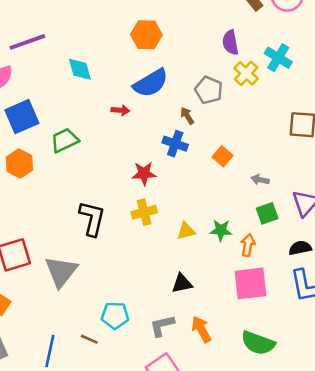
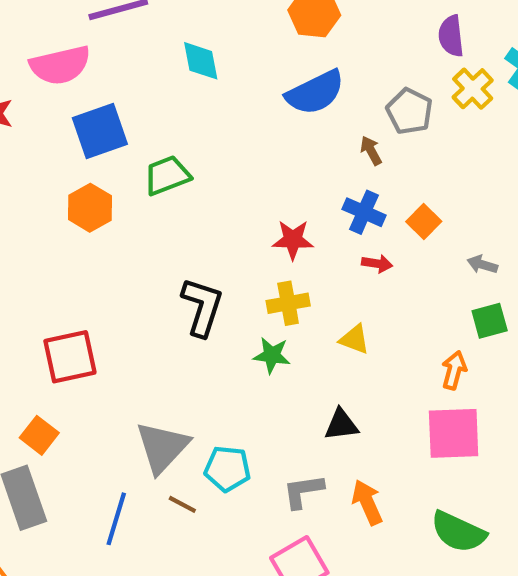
red arrow: (120, 110) -> (377, 264), moved
blue cross: (175, 144) -> (364, 212), moved
green star: (221, 230) -> (272, 355), moved
yellow triangle: (186, 231) -> (355, 339), turned 30
gray triangle: (61, 272) -> (162, 447), moved

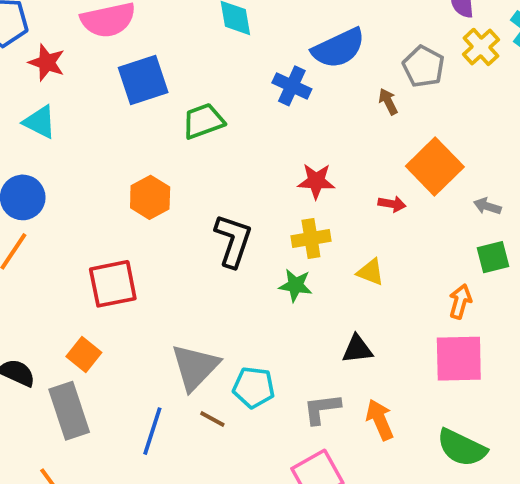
orange hexagon: (90, 208) -> (150, 197), moved
blue cross: (364, 212) -> (292, 86), moved
orange square: (424, 221) -> (435, 166), size x1.8

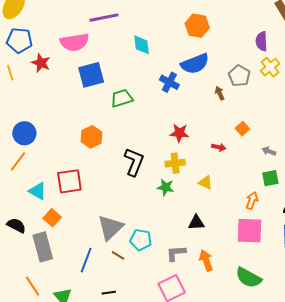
cyan triangle: (40, 122) -> (38, 191), moved
orange square: (435, 166) -> (242, 129), size x0.5

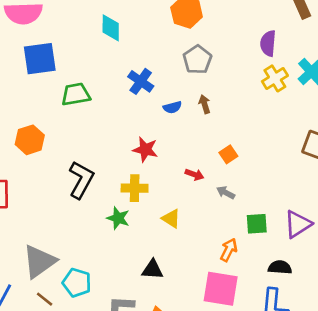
blue semicircle: (195, 64) -> (172, 107), moved, size x0.5
gray pentagon: (239, 76) -> (197, 60), moved
gray arrow: (269, 151) -> (226, 193), moved

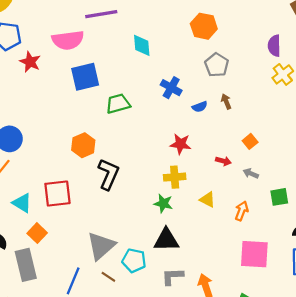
black L-shape: (81, 180) -> (108, 174), moved
orange arrow: (229, 250) -> (242, 211), moved
black triangle: (152, 270) -> (166, 240), moved, size x1.4

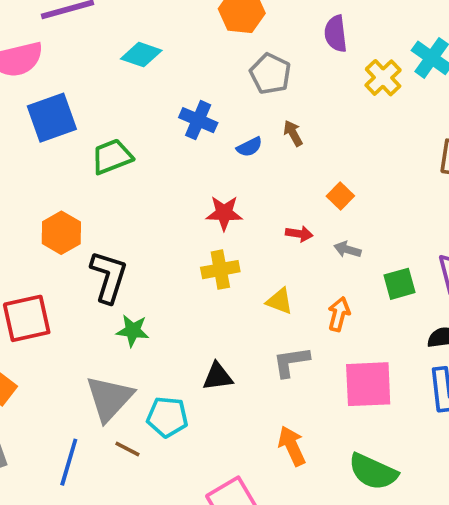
cyan diamond: (142, 45) -> (141, 55), turned -60
purple semicircle: (274, 46) -> (336, 34), moved
green star: (163, 203) -> (133, 331), moved
black triangle: (166, 240) -> (218, 376), size x0.7
gray L-shape: (172, 276) -> (291, 362), moved

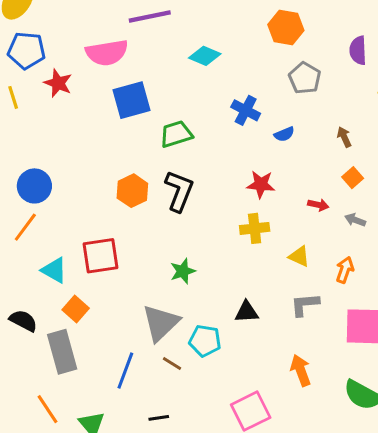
brown arrow: (293, 133) -> (344, 137), moved
black L-shape: (109, 277) -> (179, 191), moved
green star: (133, 331) -> (183, 271), turned -30

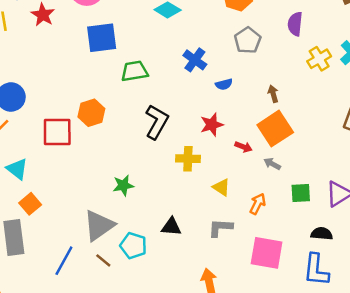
orange square: (353, 178) -> (275, 129), size x2.0
red star: (261, 184) -> (212, 125), moved, turned -30
black L-shape: (179, 191) -> (157, 122), moved
red square: (101, 256) -> (57, 132), moved

